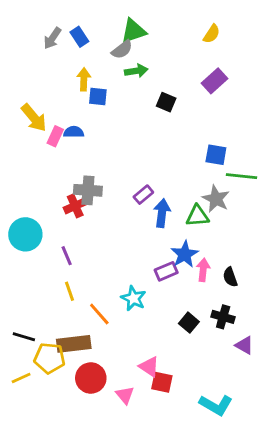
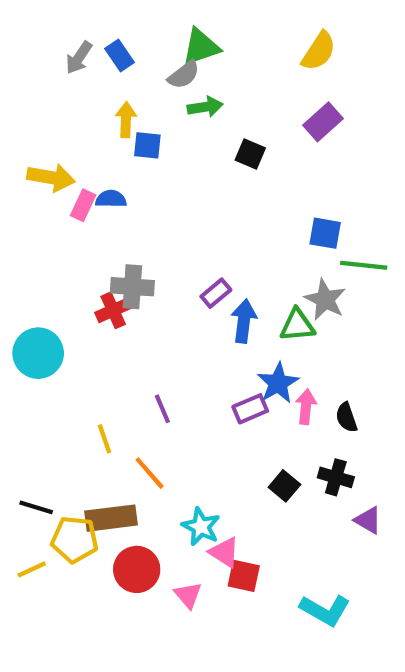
yellow semicircle: (212, 34) -> (319, 51), size x1.4
yellow arrow: (34, 118) -> (51, 178), turned -40
purple line: (67, 256) -> (162, 409), moved
cyan star: (133, 298) -> (201, 527), moved

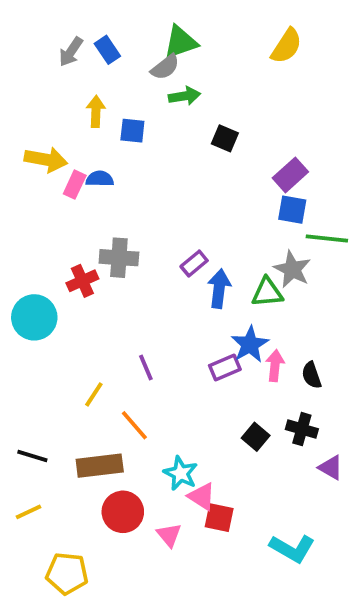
yellow arrow: (126, 120) -> (96, 111), moved
purple rectangle: (323, 122) -> (290, 175), moved
red cross: (113, 310) -> (82, 281), moved
yellow line: (105, 439) -> (94, 394), turned 52
yellow pentagon: (75, 539) -> (67, 573), moved

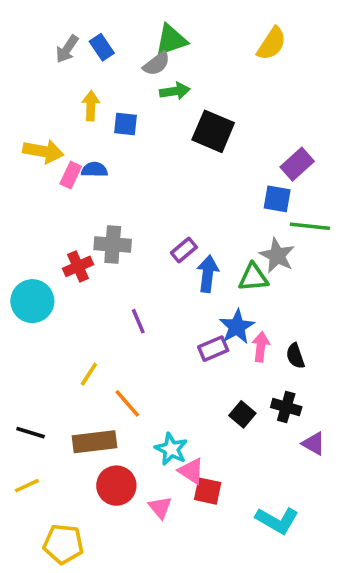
black square: (225, 138) -> (213, 131), size x1.6
purple rectangle: (290, 175) -> (297, 164), moved
purple line: (146, 367) -> (138, 321), moved

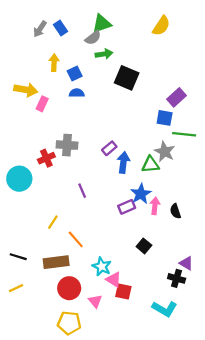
blue square: (125, 124) -> (75, 73), turned -32
blue semicircle: (94, 170) -> (77, 93), moved
black cross: (286, 407) -> (177, 278), moved
yellow pentagon: (63, 544) -> (69, 323), moved

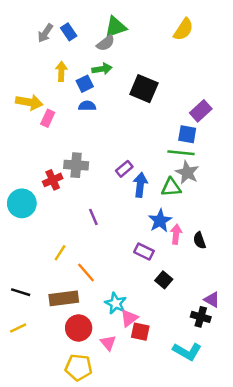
green arrow: (104, 54) -> (102, 69), moved
green line: (184, 134) -> (181, 153), moved
purple rectangle: (127, 207) -> (144, 251), moved, turned 49
pink triangle: (114, 280) -> (129, 318), turned 49

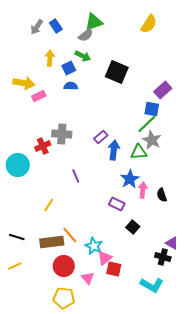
green arrow: (102, 69) -> (83, 56), turned 35
pink rectangle: (48, 118) -> (39, 96), turned 40
green line: (181, 153) -> (147, 124), turned -50
orange line: (86, 272) -> (70, 235), moved

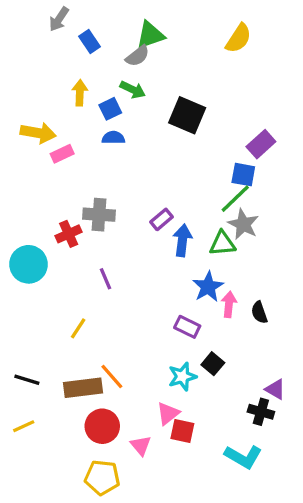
gray arrow: (37, 27) -> (59, 19), moved
purple line: (76, 176) -> (105, 279), moved
cyan star: (94, 246) -> (182, 377), moved, turned 30

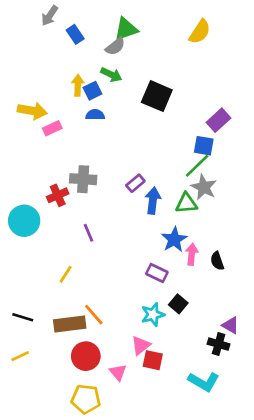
yellow arrow: (80, 93) -> (78, 85), moved

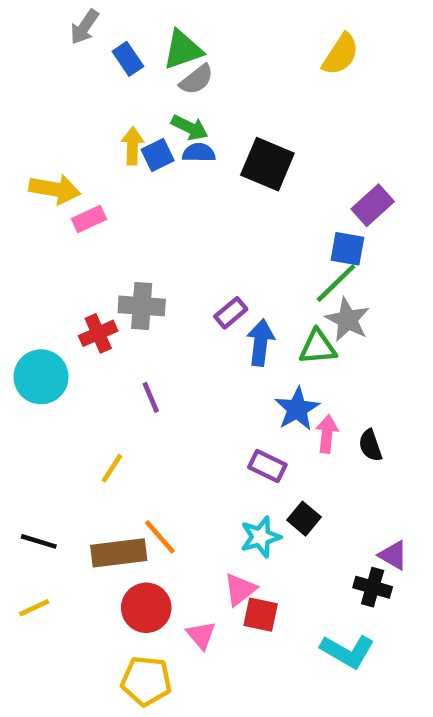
green triangle: (126, 29) -> (183, 50), moved
blue semicircle: (95, 115) -> (199, 153), moved

